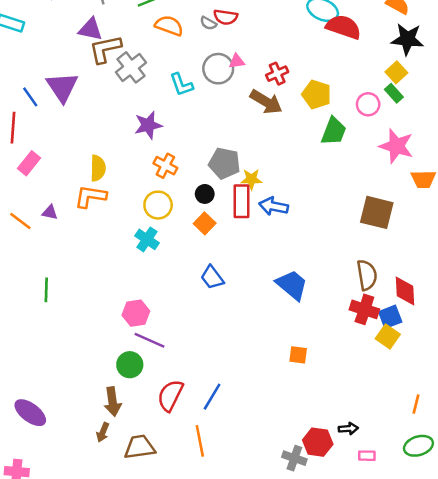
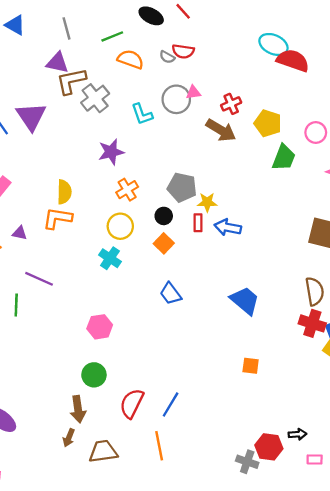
orange cross: (165, 166) -> (127, 190), turned 30
red rectangle: (242, 201) -> (198, 223), size x0.6
purple line: (149, 340) -> (39, 279), moved

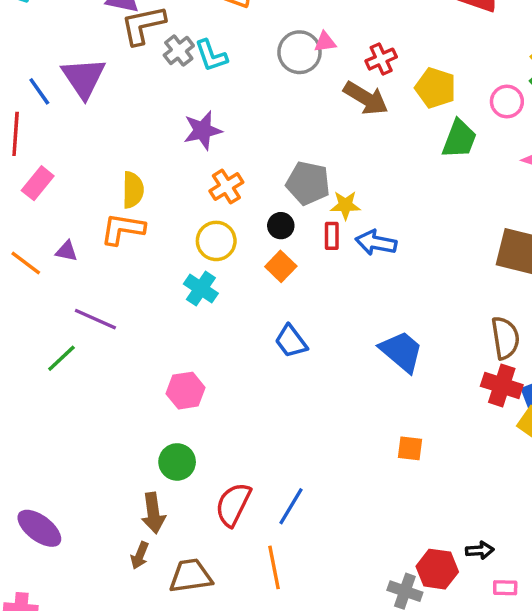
gray cross: (95, 98) -> (179, 51), size x0.7
cyan L-shape: (142, 114) -> (211, 56), moved
green line: (16, 305) -> (61, 358), turned 45

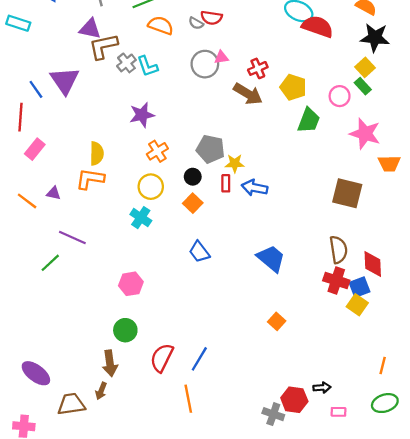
orange square: (410, 448) -> (277, 321), turned 35
brown trapezoid: (191, 576) -> (71, 404), moved

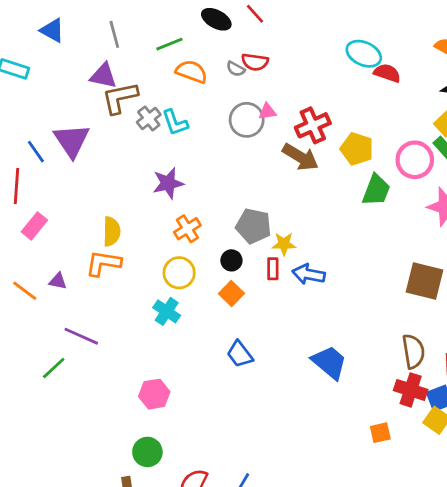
red semicircle: (317, 27) -> (387, 73), size x0.7
red cross: (258, 68) -> (313, 125), size x1.4
pink circle: (340, 96) -> (415, 160), size x1.4
orange square: (277, 321) -> (380, 433), moved, turned 35

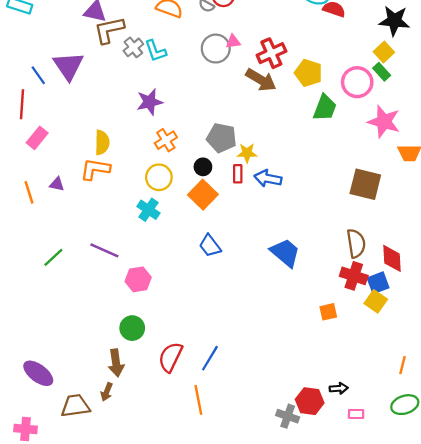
orange line: (25, 291) -> (29, 192), turned 35
orange square: (231, 293) -> (203, 195), size x1.4
purple line: (81, 336) -> (104, 250), moved

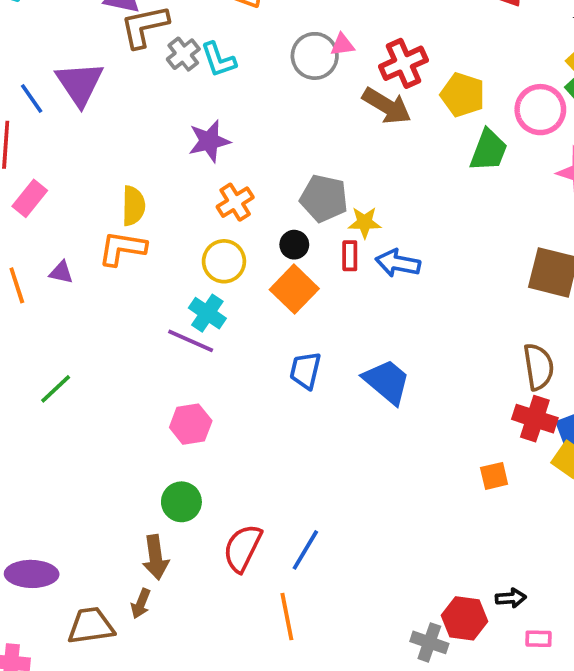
blue trapezoid: (210, 246) -> (305, 370), turned 50
purple line: (104, 250) -> (191, 341), moved
blue trapezoid: (285, 253) -> (387, 382), moved
purple ellipse: (38, 373) -> (32, 574), turned -36

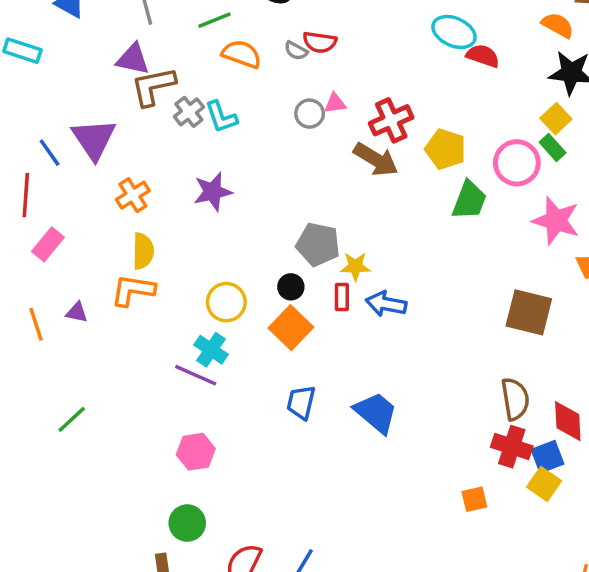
gray circle: (315, 56) -> (310, 114), size x0.7
orange cross: (235, 202) -> (133, 195), moved

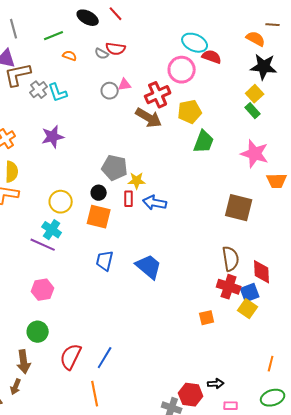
orange semicircle: (242, 54) -> (70, 56), size x0.6
yellow pentagon: (445, 149) -> (190, 112), turned -30
pink circle: (517, 163) -> (182, 70), moved
orange square: (291, 328) -> (99, 217), turned -30

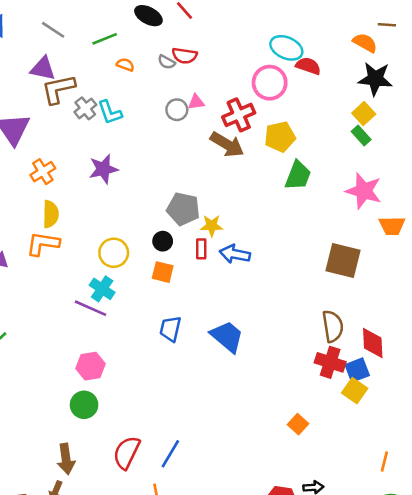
gray line: (14, 29) -> (53, 30), turned -42
orange square: (99, 217) -> (163, 272), size x0.7
orange square: (207, 318) -> (298, 424), moved, turned -35
green circle: (38, 332) -> (84, 405), moved

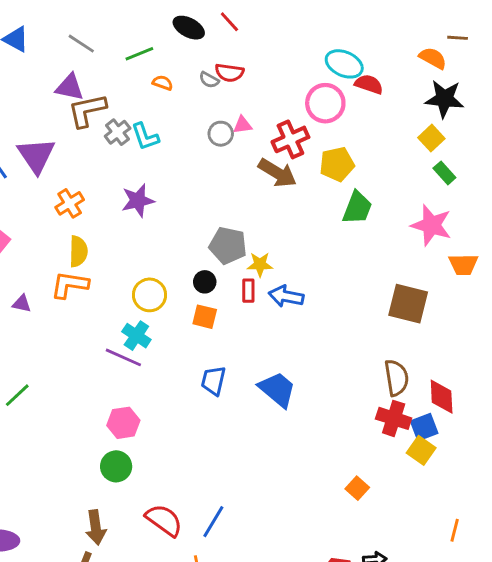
green rectangle: (361, 135) -> (444, 173), moved
red semicircle: (127, 452) -> (164, 520), turned 100

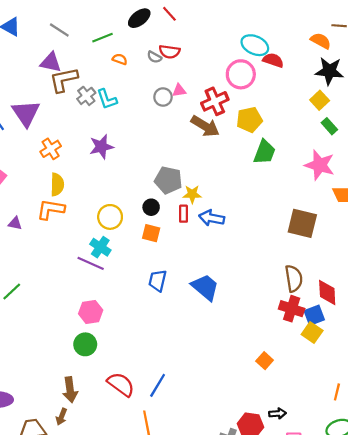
black ellipse: (189, 28) -> (139, 18), turned -65

